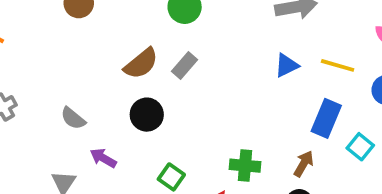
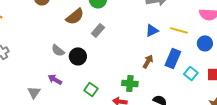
brown semicircle: (141, 64) -> (75, 16), moved
gray semicircle: (73, 118) -> (58, 50), moved
brown arrow: (304, 164) -> (148, 61), moved

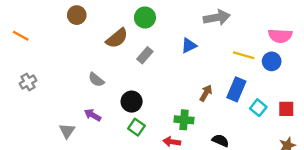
blue triangle: (152, 30) -> (189, 46), moved
blue circle: (205, 43) -> (272, 61), moved
black circle: (78, 56) -> (132, 102), moved

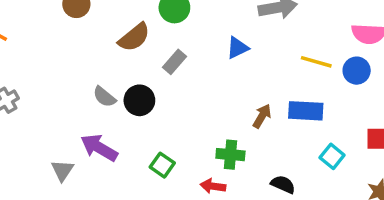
blue rectangle: (236, 89) -> (306, 111), turned 70
black circle: (132, 102) -> (139, 100), moved
cyan square: (258, 108) -> (332, 156), moved
purple arrow: (93, 115) -> (99, 148), size x1.5

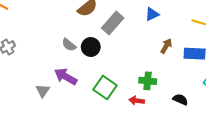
gray rectangle: (174, 62) -> (113, 23), size x1.5
brown arrow: (262, 116) -> (166, 46), moved
green square: (162, 165) -> (105, 87), size x1.5

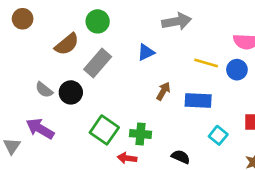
green square: (105, 87) -> (104, 130), moved

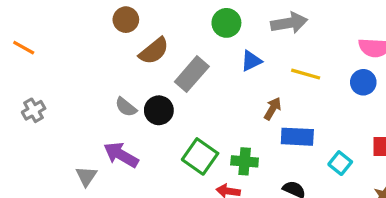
brown circle: (23, 19) -> (126, 20), moved
green circle: (98, 21) -> (226, 23), moved
yellow line: (206, 63) -> (306, 74), moved
blue rectangle: (198, 100) -> (297, 137), moved

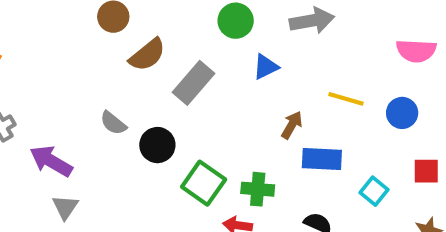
yellow line: (306, 74) -> (346, 99), moved
blue circle: (363, 82) -> (402, 113), moved
black circle: (159, 110) -> (157, 145), moved
purple arrow: (121, 155) -> (51, 161), moved

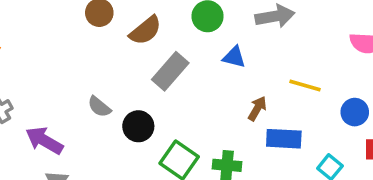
brown semicircle: (147, 55) -> (145, 30), moved
blue triangle: (266, 67) -> (234, 57), turned 40
blue circle: (402, 113) -> (355, 112), moved

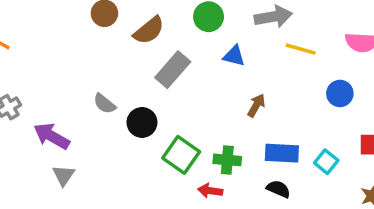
yellow line: (305, 85) -> (301, 49), moved
blue circle: (355, 112) -> (340, 93), moved
blue rectangle: (284, 139) -> (282, 153), moved

